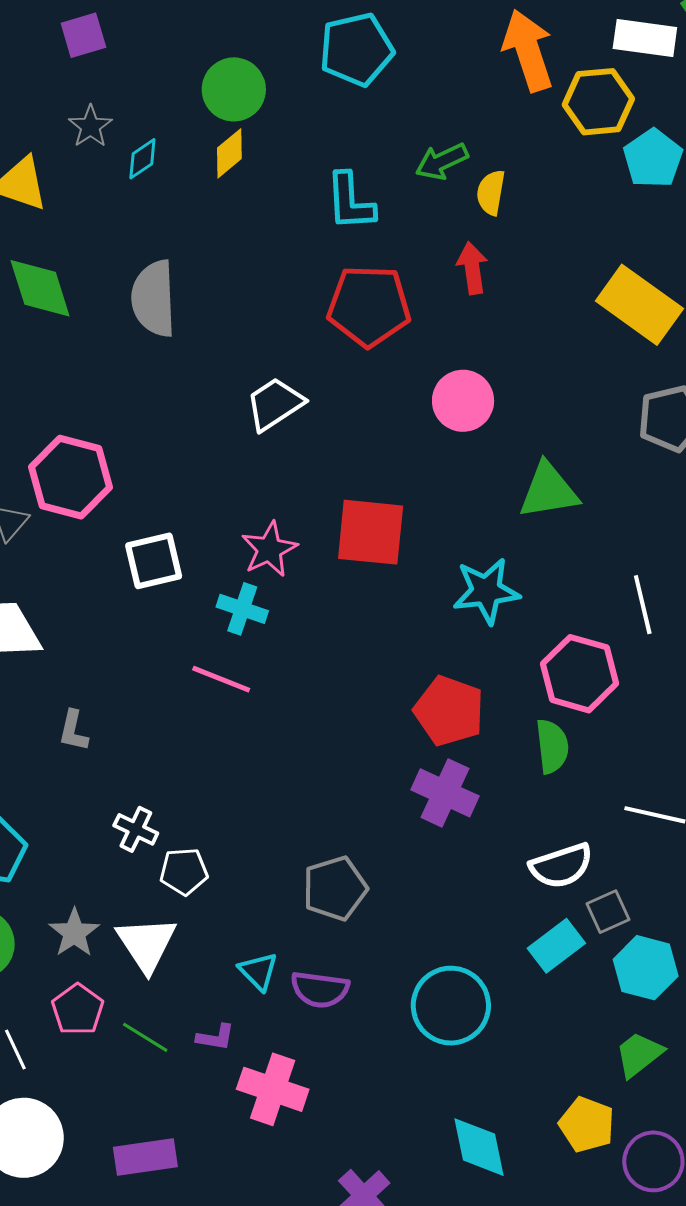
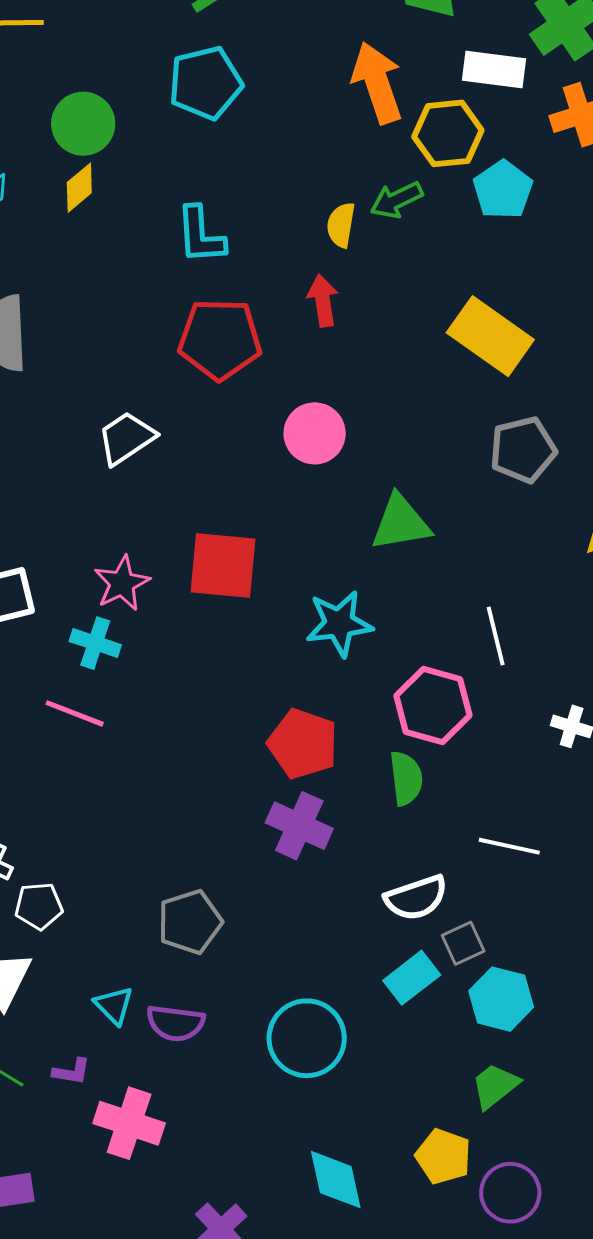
green arrow: (442, 161) -> (396, 200), moved

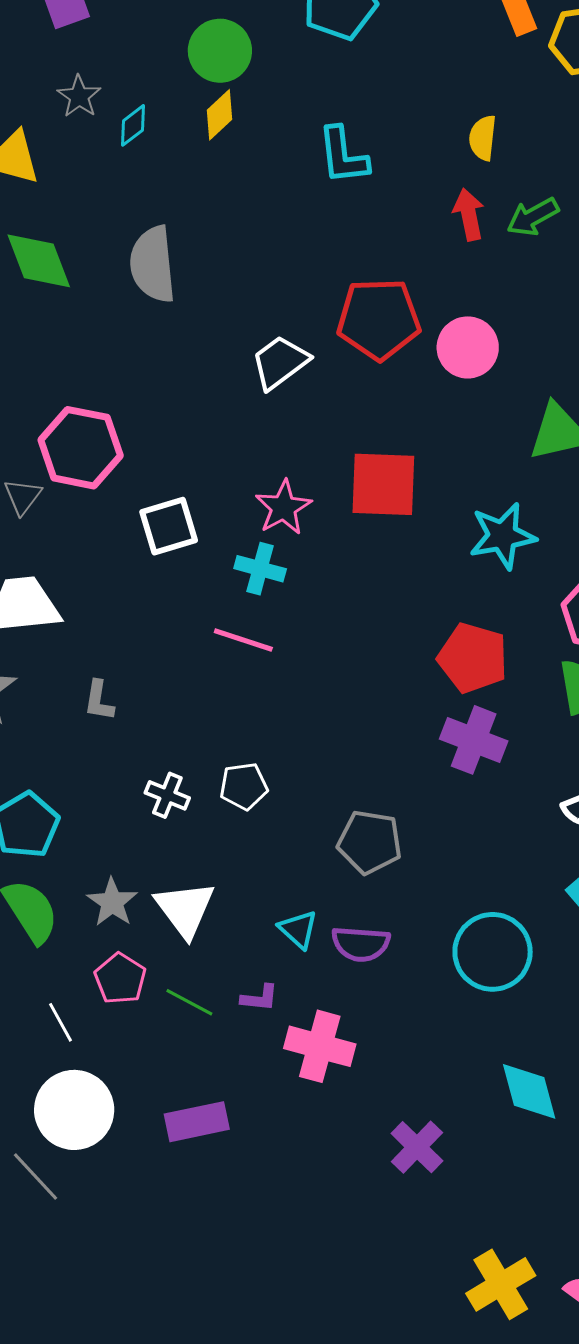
green arrow: (396, 200) -> (533, 217), moved
red pentagon: (220, 339) -> (379, 319), moved
white pentagon: (39, 906) -> (244, 786), moved
gray pentagon: (190, 922) -> (370, 842), turned 30

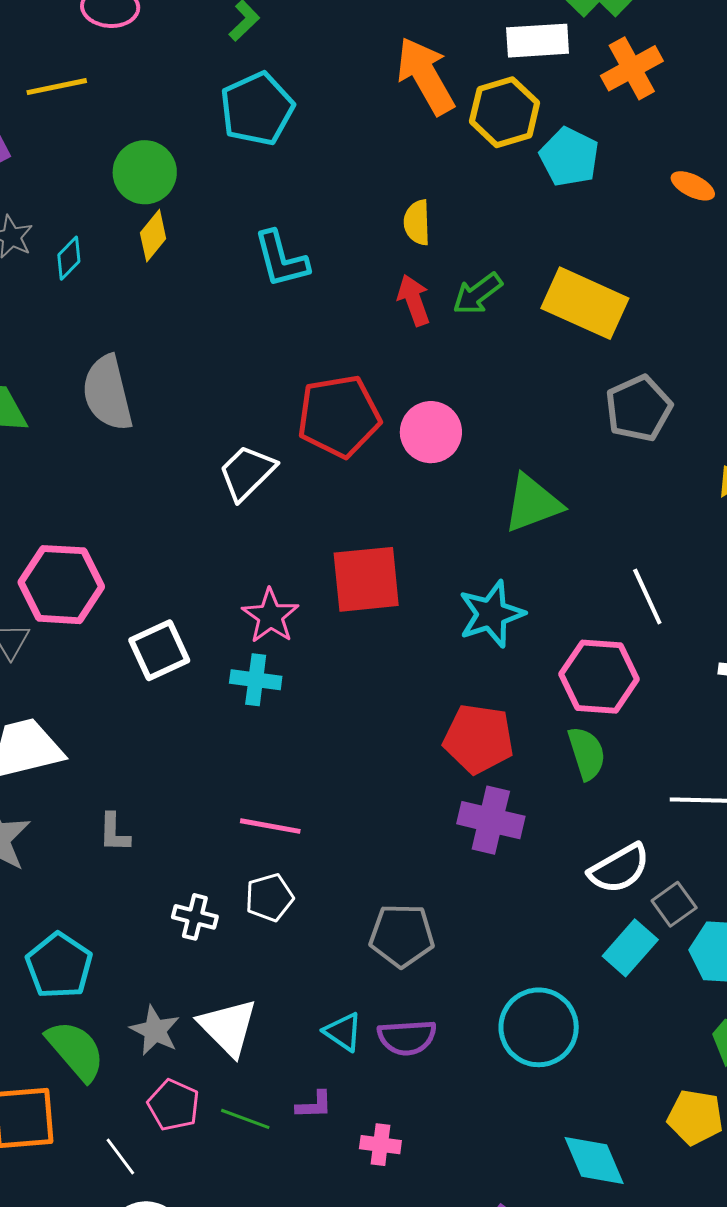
pink line: (243, 640) -> (270, 826), moved
pink cross: (320, 1046) -> (380, 1145), size x0.6

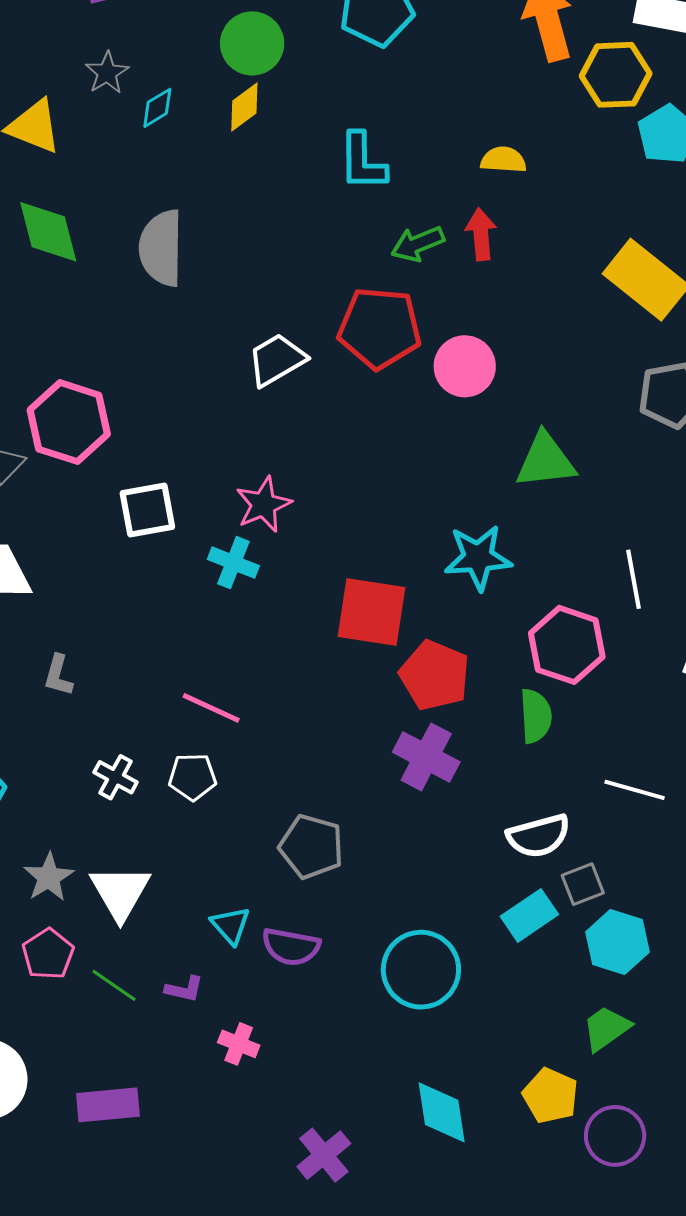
yellow semicircle: (417, 222) -> (503, 160), turned 81
green arrow: (477, 294) -> (418, 244), moved
red square: (366, 579) -> (371, 612), moved

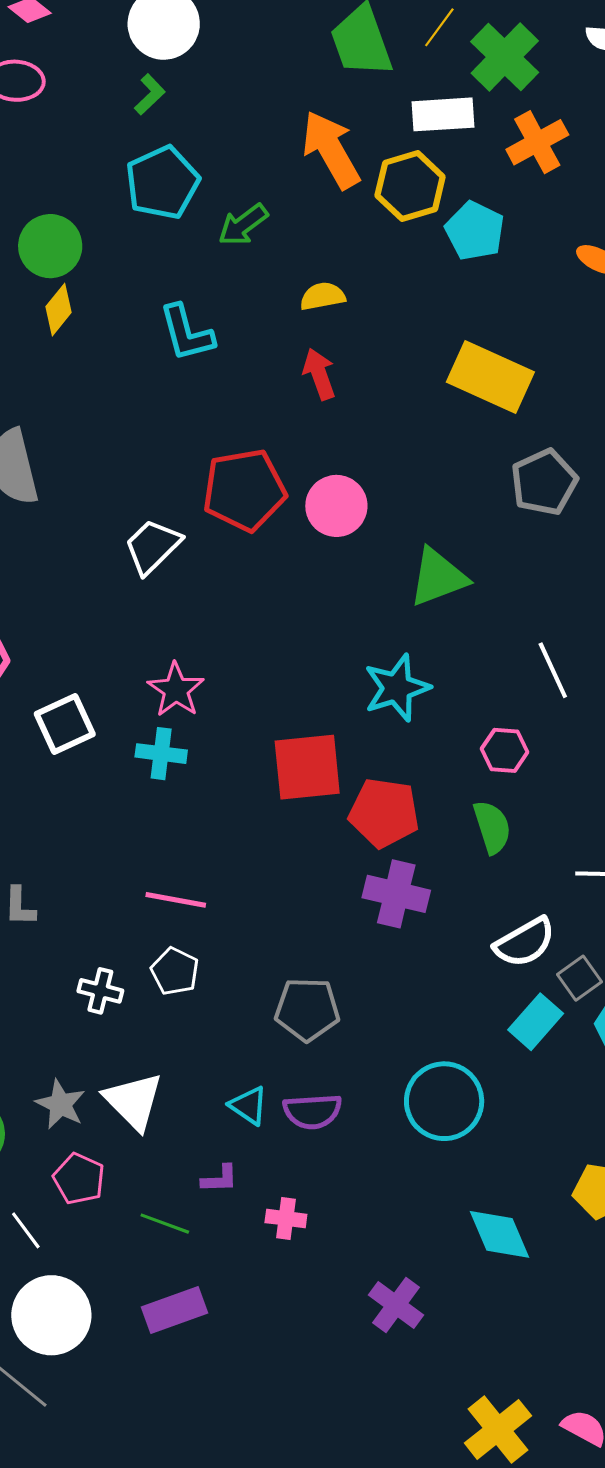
green arrow: (418, 244) -> (243, 225), moved
pink hexagon: (567, 645) -> (505, 750), size x0.6
white pentagon: (192, 777) -> (175, 971), turned -30
green line: (114, 985) -> (165, 1224), moved

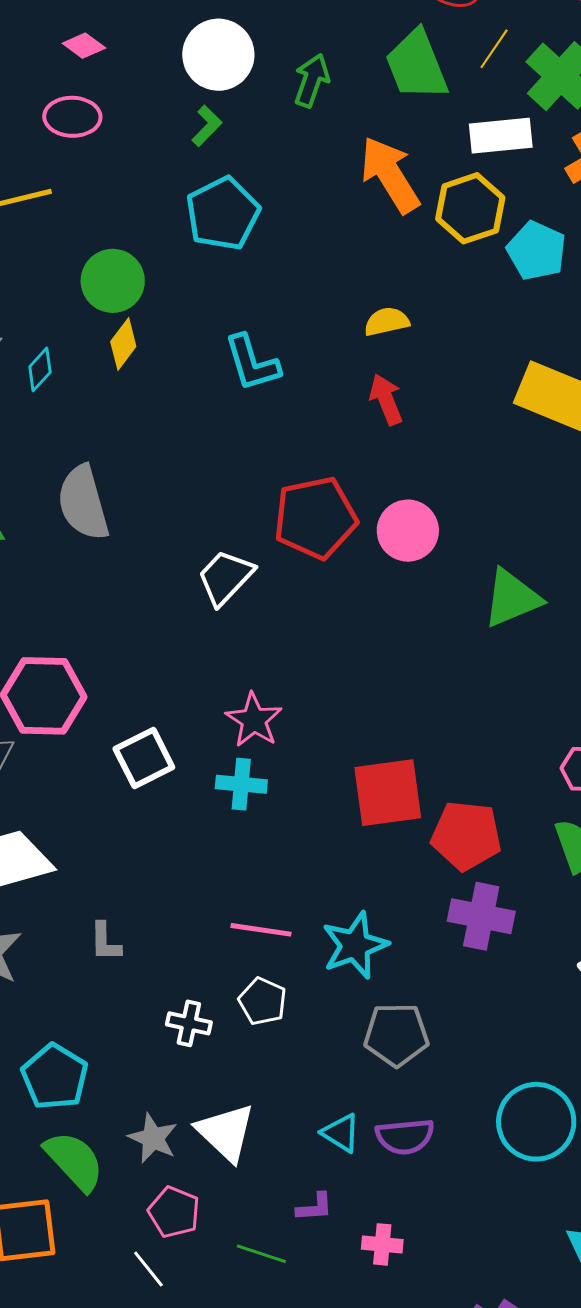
green arrow: (243, 225) -> (312, 80), moved, turned 148
cyan star: (397, 688) -> (355, 945), moved
white line: (26, 1230) -> (148, 1269), moved

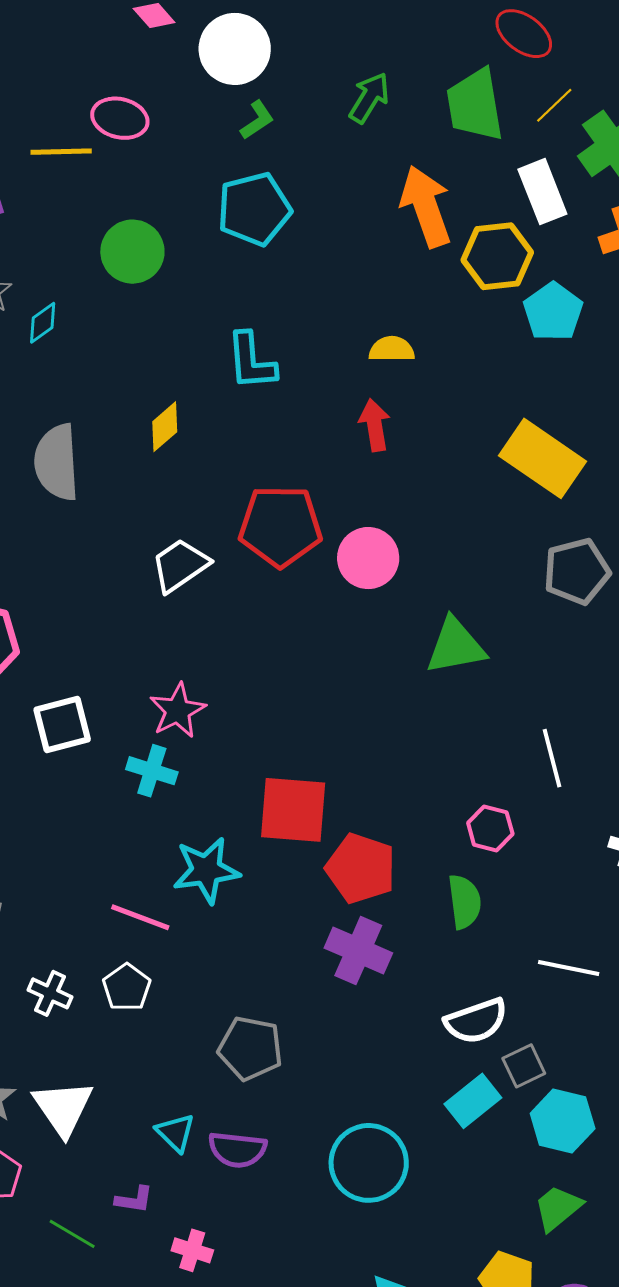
white circle: (218, 55) -> (235, 49), moved
pink ellipse: (72, 117) -> (120, 118), moved
white rectangle: (501, 136) -> (542, 192), turned 62
yellow diamond: (123, 344) -> (165, 427), moved
cyan star: (355, 945) -> (206, 870), moved

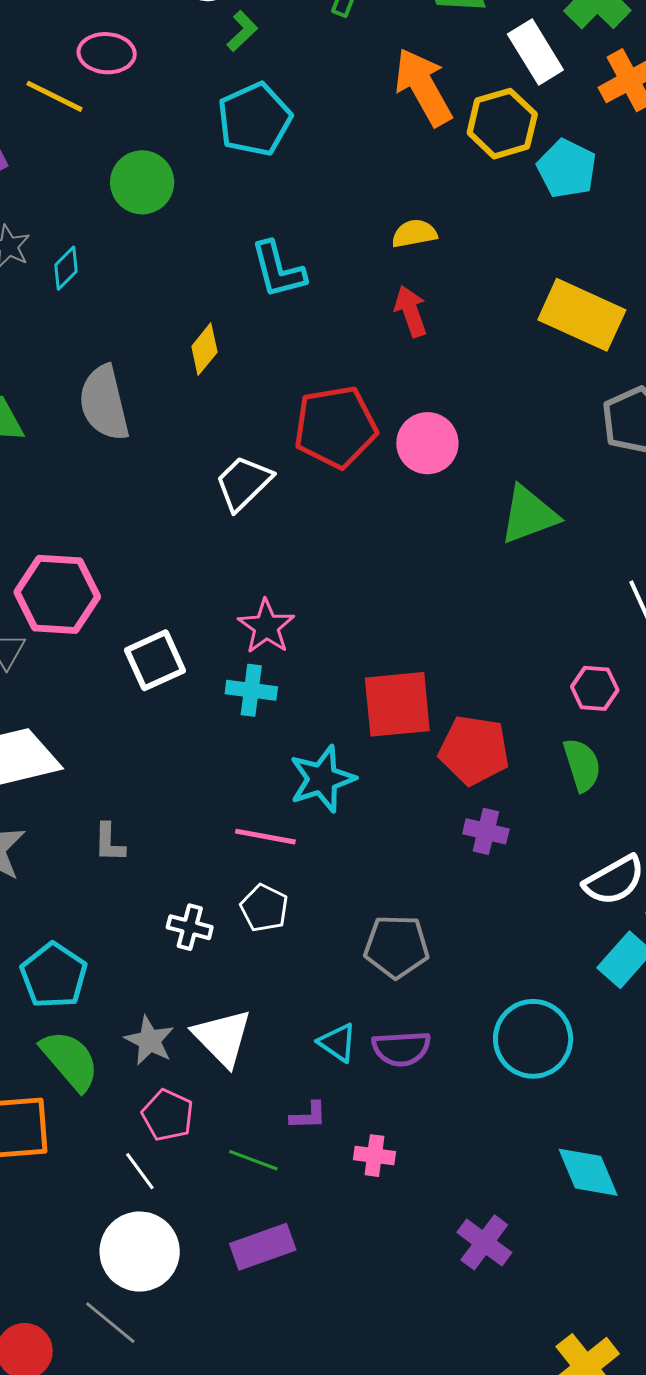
yellow line: (61, 152) -> (54, 96), turned 38
purple cross: (358, 950) -> (486, 831), size x0.7

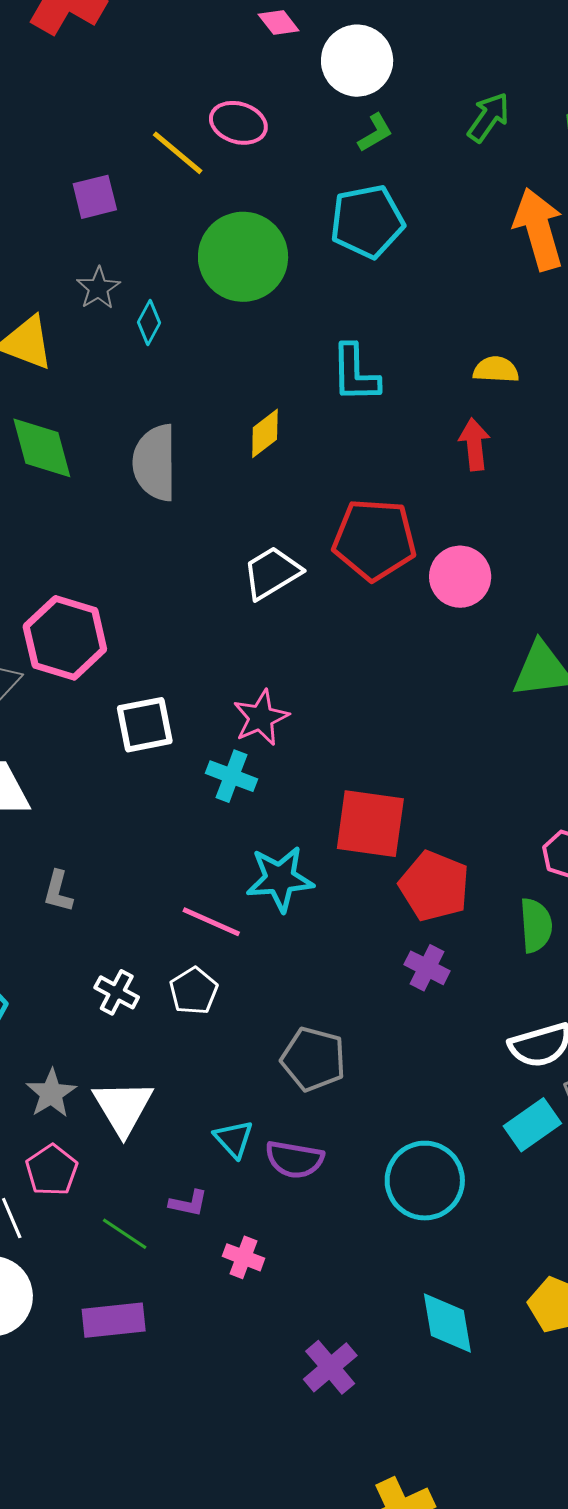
green circle: (142, 182) -> (243, 257), size x1.4
cyan diamond: (66, 268) -> (149, 322), turned -30

